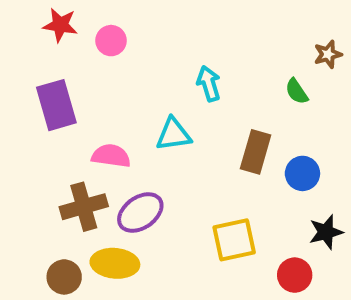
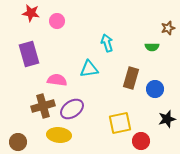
green semicircle: (297, 91) -> (152, 47), turned -56
red circle: (295, 275) -> (141, 141), moved
brown circle: (64, 277) -> (18, 142), moved

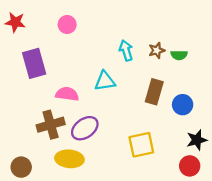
red star: (31, 13) -> (15, 22), moved
brown star: (168, 28) -> (157, 50), moved
red circle: (141, 141) -> (190, 166), moved

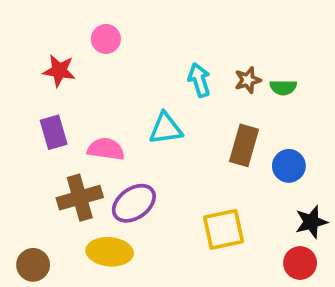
red star: (15, 22) -> (59, 71), moved
purple rectangle: (34, 63) -> (54, 132), moved, size x0.7

